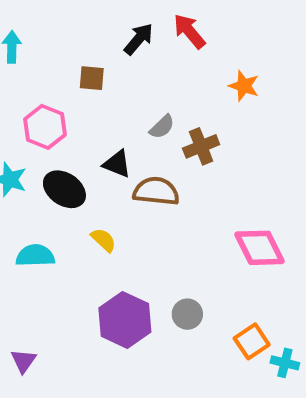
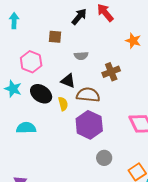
gray semicircle: (162, 127) -> (81, 56), moved, turned 40
yellow semicircle: (103, 240) -> (63, 104), moved, turned 32
purple hexagon: (125, 320) -> (89, 125), moved

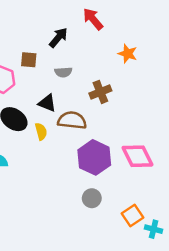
black arrow: (79, 17) -> (58, 38), moved
brown square: (55, 37) -> (29, 60), moved
purple hexagon: (89, 125) -> (94, 157), moved

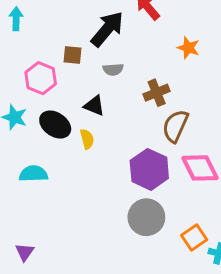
black arrow: (58, 38) -> (107, 29), size x1.5
brown semicircle: (72, 120) -> (175, 126), moved, turned -72
gray circle: (92, 198) -> (146, 217), size x1.6

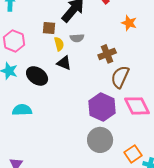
pink hexagon: (41, 78) -> (14, 41), moved
yellow semicircle: (87, 139) -> (59, 44), moved

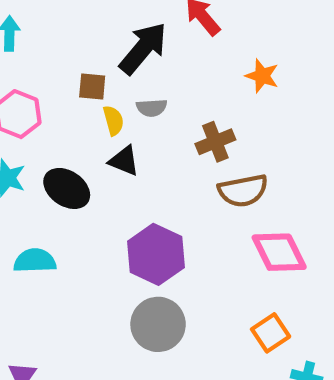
brown semicircle: (120, 77) -> (243, 191), turned -125
purple hexagon: (102, 107) -> (156, 254), moved
gray circle: (100, 140) -> (158, 324), moved
orange square: (133, 154) -> (271, 333), moved

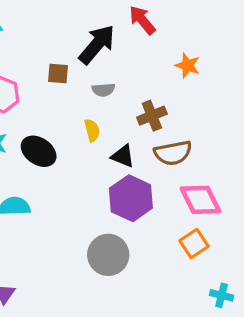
yellow semicircle: (113, 120) -> (92, 130), moved
black triangle: (124, 161) -> (123, 156), moved
purple hexagon: (156, 254) -> (131, 198), moved
orange square: (271, 333) -> (194, 244), moved

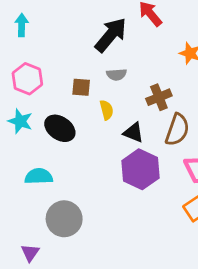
brown square: (58, 74) -> (81, 87), moved
brown semicircle: (173, 153) -> (177, 130), turned -60
gray circle: (108, 255) -> (64, 219), moved

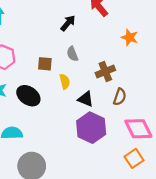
black arrow: (111, 35) -> (68, 23), size x0.6
gray semicircle: (116, 75) -> (72, 54), turned 72
brown semicircle: (177, 130) -> (120, 97), size x0.7

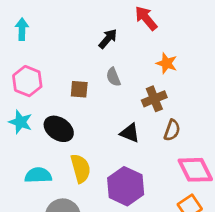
orange star: (130, 37) -> (167, 63), moved
yellow semicircle: (65, 81) -> (81, 168), moved, size x1.5
purple hexagon: (91, 128) -> (126, 186), moved

